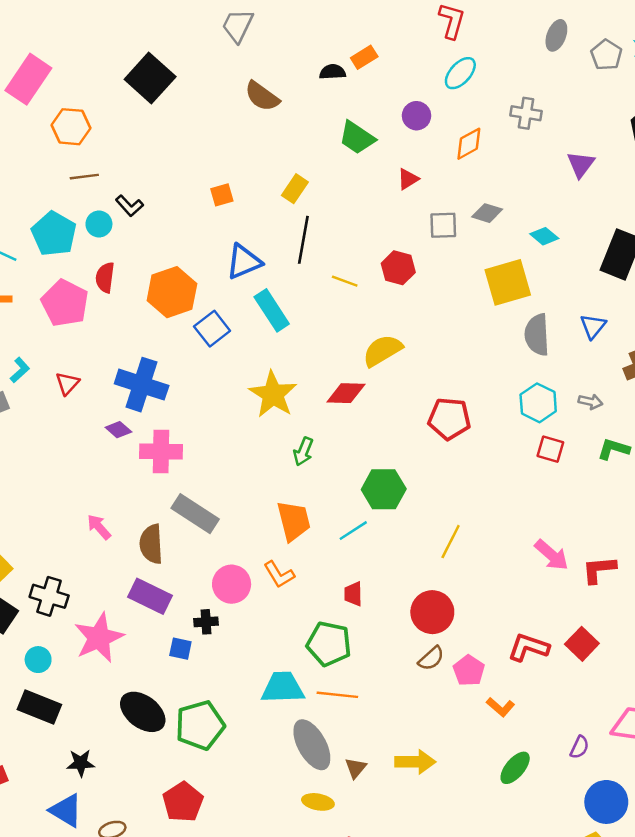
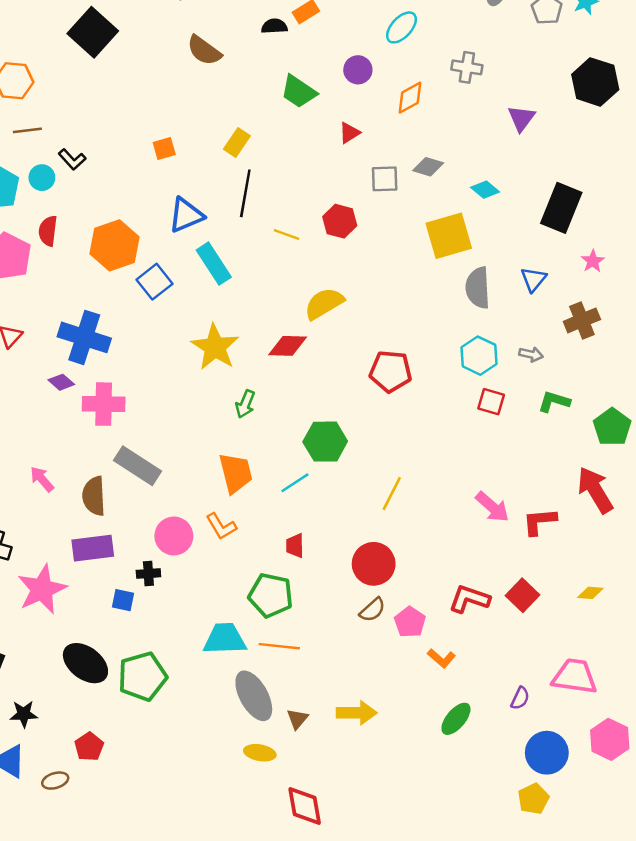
purple rectangle: (150, 596) -> (93, 548), turned -33
red pentagon: (183, 802) -> (89, 747), moved, size x0.7

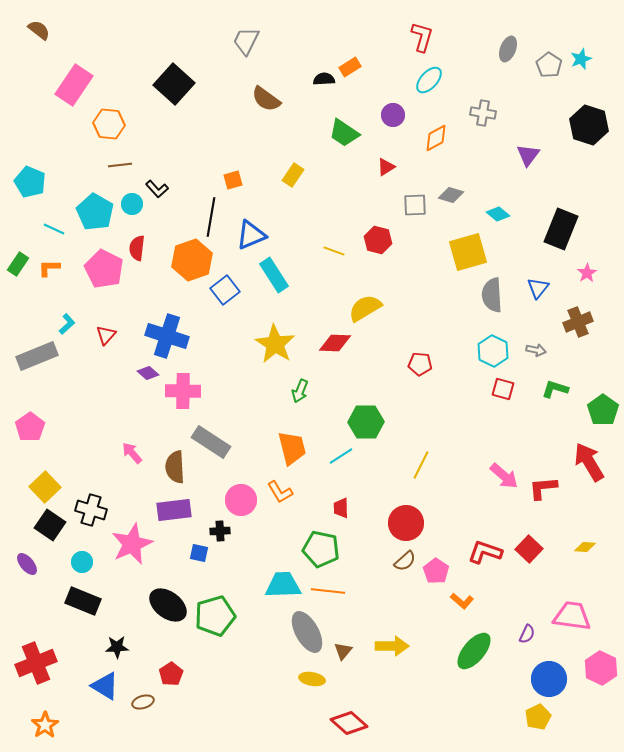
black line: (245, 193) -> (211, 217), moved
red pentagon: (391, 371) -> (420, 364), size x0.7
green ellipse: (456, 719) -> (474, 651), size x1.4
red diamond: (305, 806) -> (349, 723), turned -39

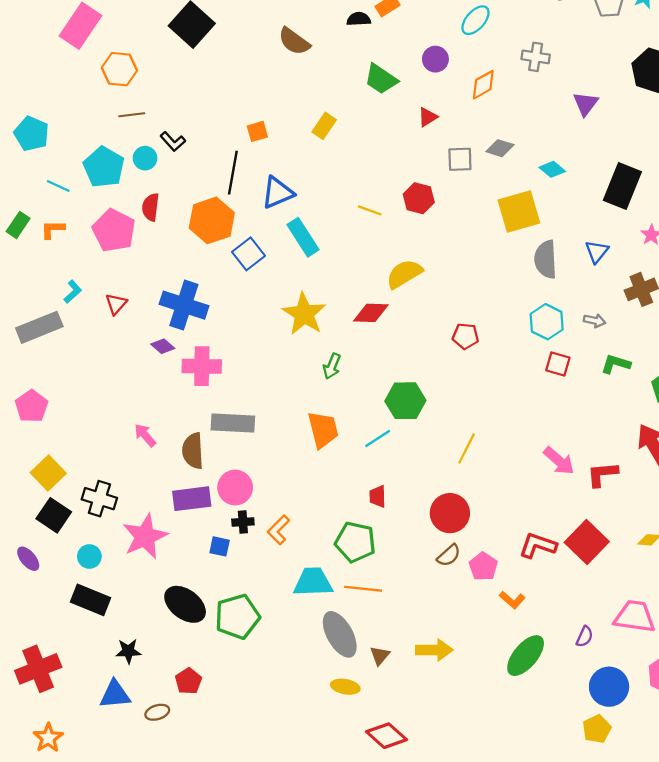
gray rectangle: (211, 442) -> (233, 423), turned -30
orange L-shape: (280, 492) -> (279, 530), moved, turned 76
pink circle: (241, 500) -> (235, 488), moved
red square: (529, 549) -> (587, 542), size x1.4
blue triangle: (105, 686) -> (115, 694), turned -36

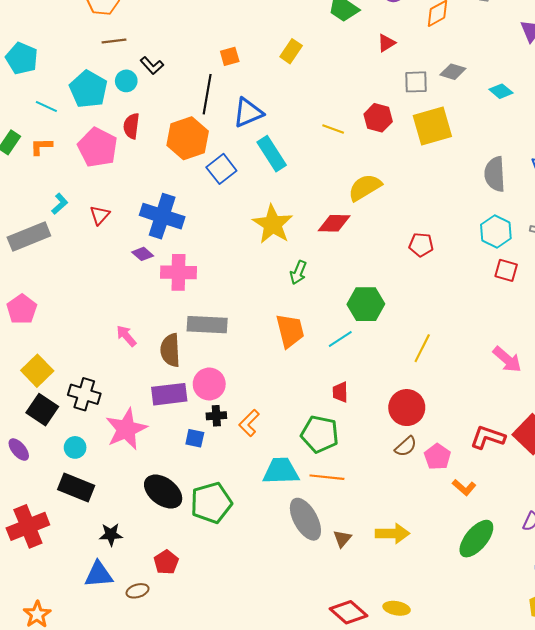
yellow square: (519, 212) -> (432, 126), moved
red cross: (38, 669) -> (28, 526), moved
yellow ellipse: (345, 687) -> (397, 608), moved

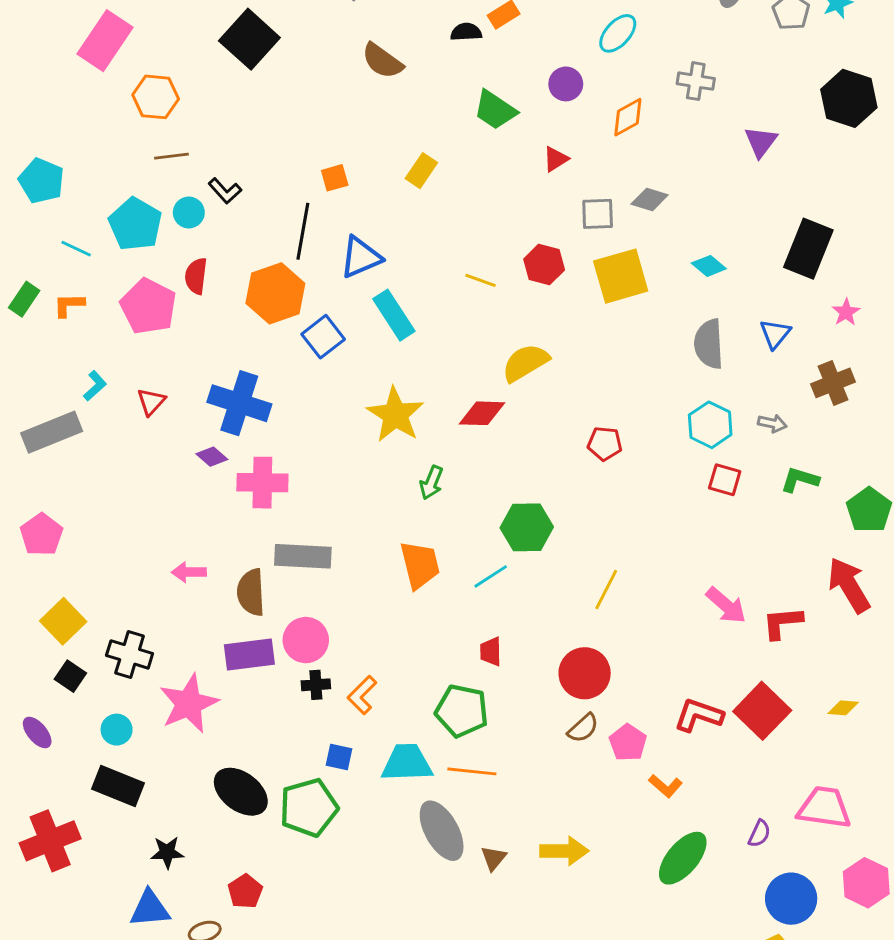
cyan diamond: (501, 91) -> (709, 266), moved
pink arrow: (126, 336) -> (189, 572), turned -50
black square: (42, 410) -> (70, 676), size x0.7
blue square: (195, 438) -> (339, 757), moved

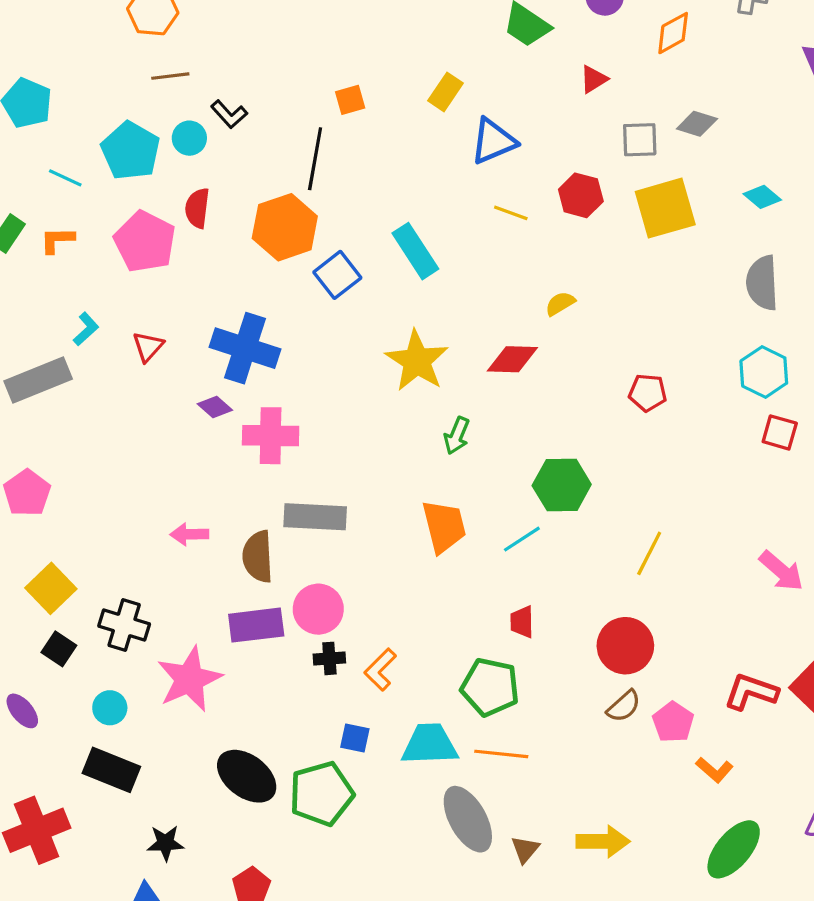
blue triangle: (361, 257) -> (493, 141), moved
yellow semicircle: (525, 363) -> (560, 304), size x0.6

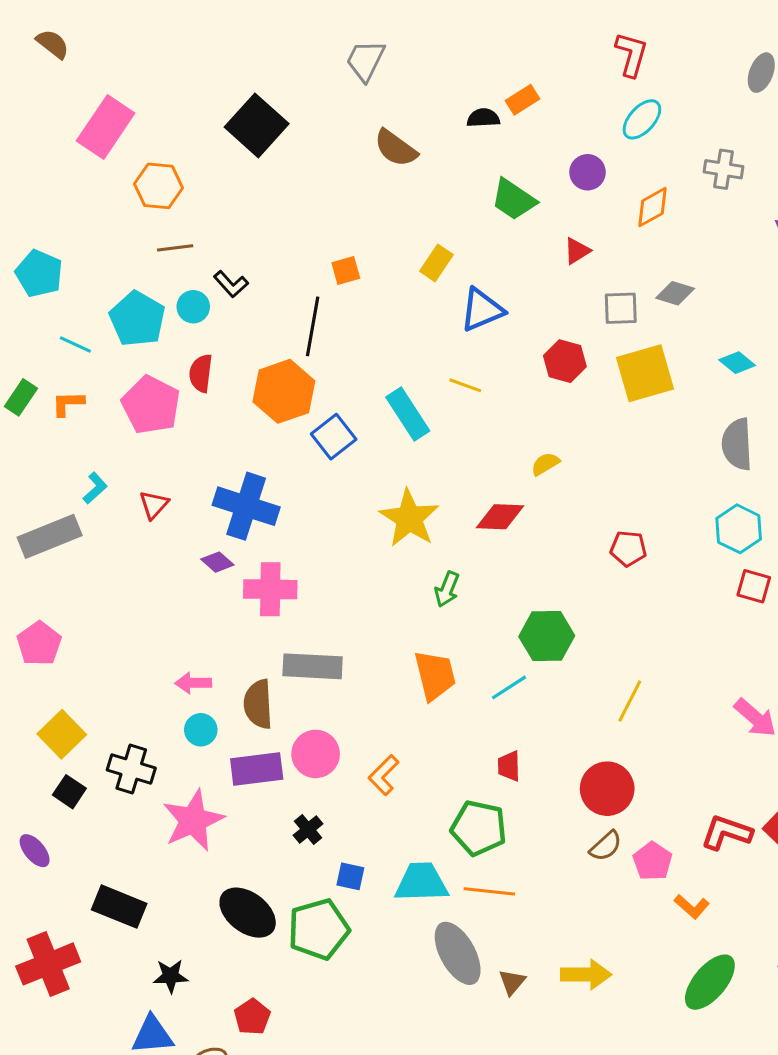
yellow line: (511, 213) -> (465, 385), moved
black cross: (329, 658) -> (308, 829), moved, turned -36
orange L-shape: (380, 670) -> (384, 775), moved
cyan circle: (110, 708) -> (201, 730), moved

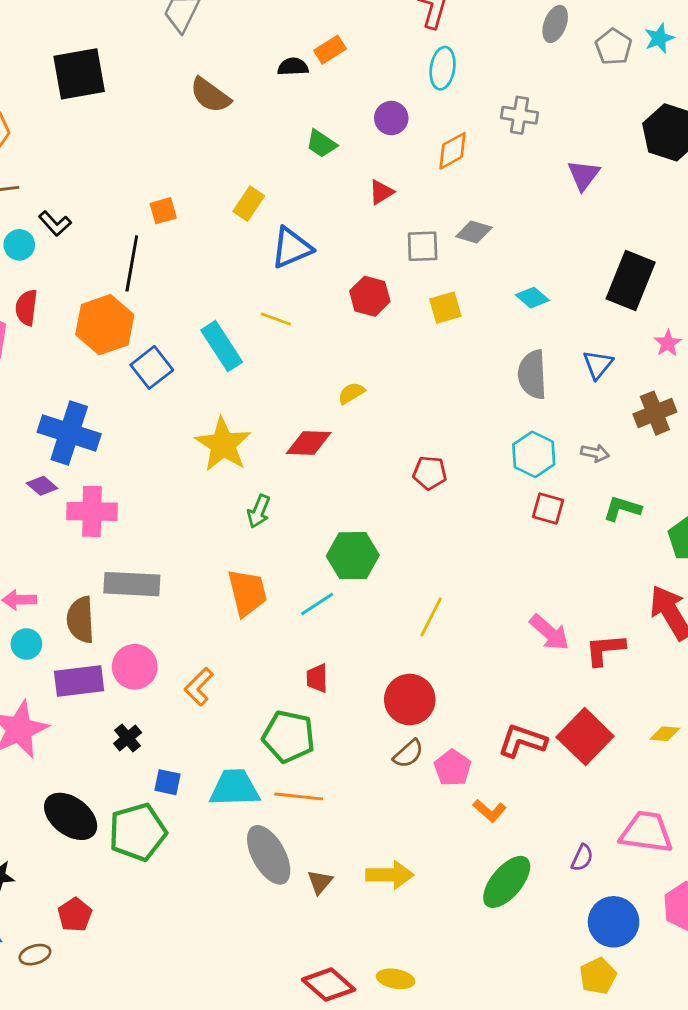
cyan ellipse: (642, 119) -> (443, 68), turned -33
black square: (257, 125) -> (79, 74), turned 38
green trapezoid: (514, 199) -> (321, 144), size x0.7
yellow square: (645, 373) -> (445, 308), size x0.6

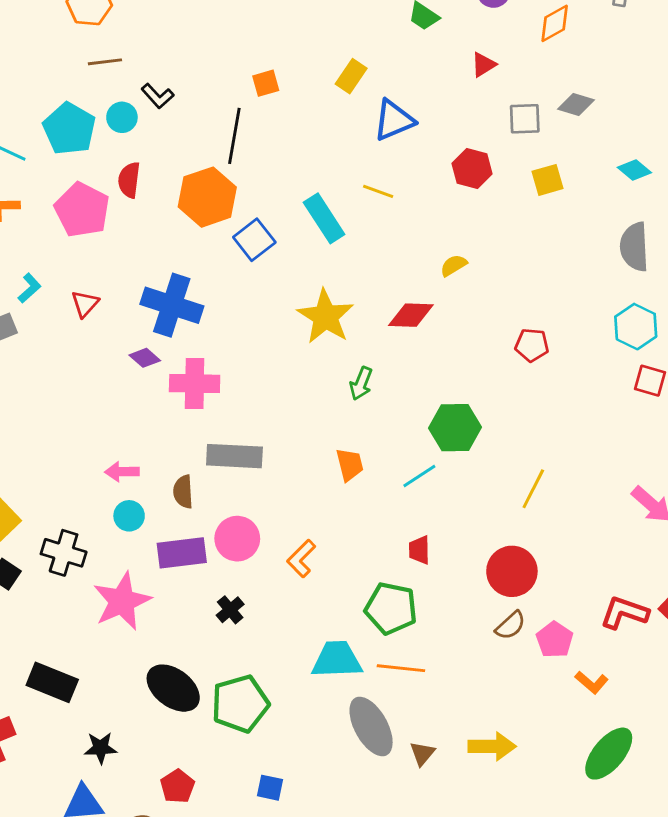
orange trapezoid: (247, 593) -> (350, 465), size x0.7
brown semicircle: (81, 620) -> (183, 492), size x0.7
blue square: (167, 782) -> (270, 788), moved

